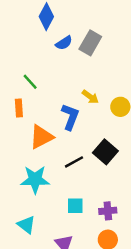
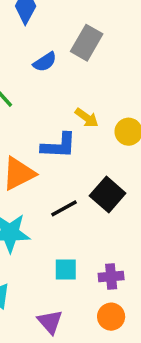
blue semicircle: (64, 43) -> (45, 62), moved
blue L-shape: (70, 117) -> (59, 146), turned 72

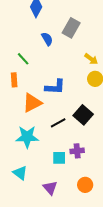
blue semicircle: (45, 62) -> (47, 39), turned -88
yellow arrow: (87, 118) -> (91, 59), moved
purple cross: (111, 276) -> (77, 151), moved

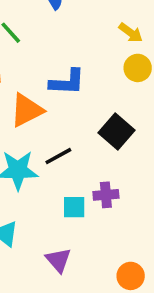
black line: (58, 123) -> (58, 156), moved
orange circle: (85, 185) -> (131, 276), moved

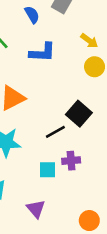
blue L-shape: (67, 82) -> (42, 52), moved
black line: (58, 156) -> (55, 132), moved

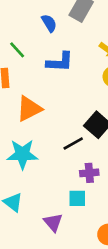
cyan square: (48, 170) -> (77, 198), moved

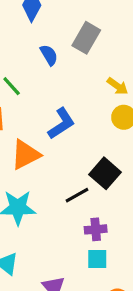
blue L-shape: (60, 62) -> (61, 123), moved, turned -36
cyan square: (77, 198) -> (97, 259), moved

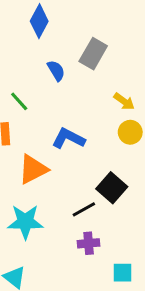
blue L-shape: (61, 123) -> (69, 138), turned -120
purple cross: (96, 229) -> (89, 243), moved
cyan square: (97, 259) -> (122, 273), moved

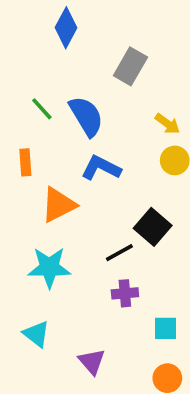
blue semicircle: (56, 71) -> (86, 116), moved, size x1.6
green line: (19, 101) -> (42, 109), moved

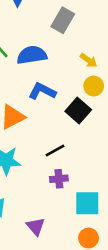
blue semicircle: (86, 116) -> (32, 55), turned -68
black square: (153, 227) -> (78, 110), moved
cyan square: (166, 328) -> (87, 203), size x1.5

